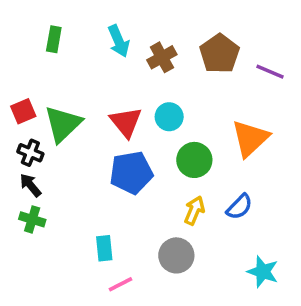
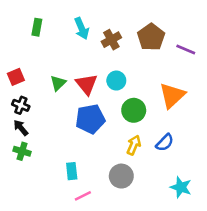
green triangle: (63, 124) -> (58, 83), moved, size x0.6

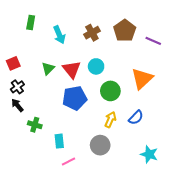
cyan arrow: (82, 28) -> (59, 35), moved
black cross: (21, 105) -> (17, 87), turned 32
green cross: (22, 151) -> (35, 125), moved

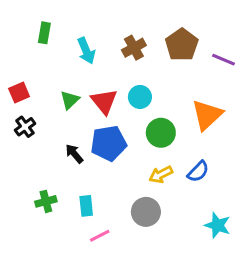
black arrow: (17, 105) -> (74, 154), moved
yellow arrow: (110, 120) -> (161, 175), turned -140
green cross: (35, 125) -> (46, 201), moved, turned -32

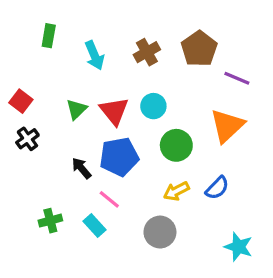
purple line: (224, 60) -> (237, 78), moved
red square: (19, 92) -> (21, 101), turned -30
cyan rectangle: (86, 206) -> (95, 225), turned -36
pink line: (100, 236) -> (109, 199), moved, turned 66

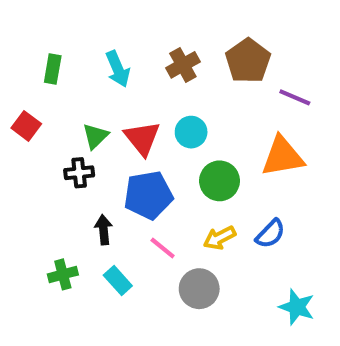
green rectangle: (49, 36) -> (53, 69), moved
orange triangle: (227, 126) -> (283, 156), turned 33
black cross: (27, 139) -> (79, 173), moved, turned 30
black arrow: (81, 168) -> (104, 230), moved, turned 35
pink line: (109, 199) -> (163, 248), moved

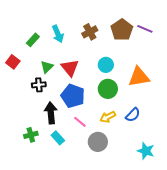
green rectangle: (53, 69) -> (33, 40), moved, turned 32
purple line: (295, 97) -> (145, 29), moved
cyan circle: (191, 132) -> (106, 65), moved
blue pentagon: (148, 195) -> (73, 96), turned 30
black arrow: (104, 230) -> (51, 113), size x1.5

